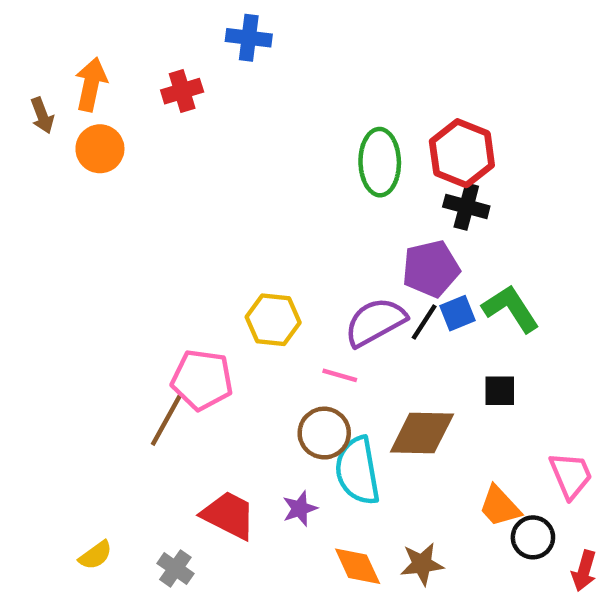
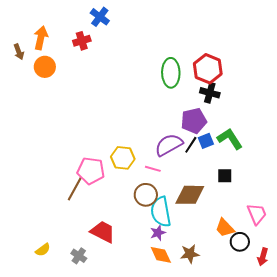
blue cross: (249, 38) -> (100, 17), moved, turned 30
yellow hexagon: (273, 320) -> (123, 158), moved
purple star: (300, 509) -> (158, 233), moved

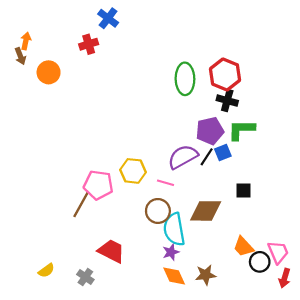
orange arrow: (41, 38) -> (26, 41), moved, size x0.7
green L-shape: (230, 139) -> (241, 130), moved, turned -56
pink trapezoid: (257, 214) -> (278, 252), moved

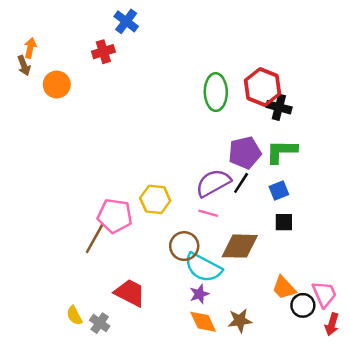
black cross: (227, 101) -> (279, 107), moved
blue square: (223, 152) -> (279, 191), moved
pink line: (165, 183) -> (208, 213), moved
cyan semicircle: (174, 229) -> (203, 268), turned -52
yellow semicircle: (46, 271) -> (74, 315), moved, turned 98

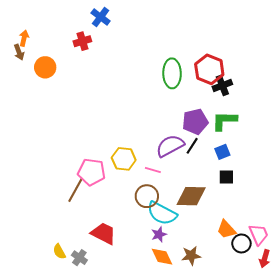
black cross: (279, 107) -> (222, 85), turned -36
pink line: (208, 213) -> (153, 170), moved

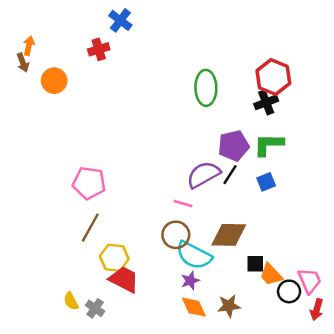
red hexagon: (209, 69) -> (273, 77), moved
yellow hexagon: (124, 159) -> (114, 258), moved
pink pentagon: (91, 172) -> (89, 183), moved
black square: (226, 177) -> (255, 264), moved

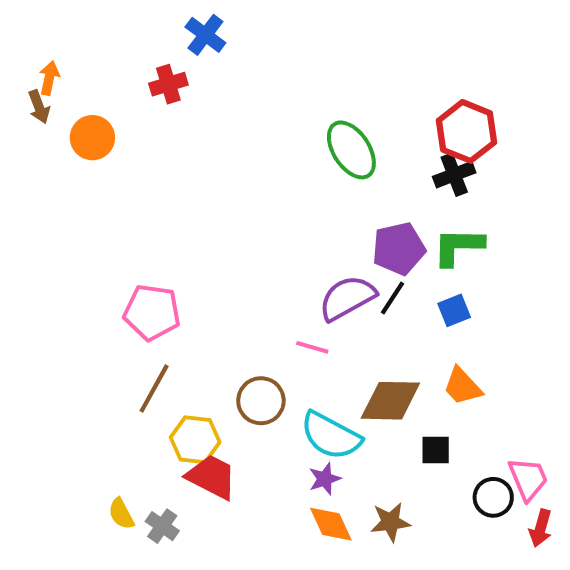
green ellipse: (206, 88) -> (351, 150), turned -32
brown circle: (176, 235) -> (261, 401), moved
orange trapezoid: (271, 275) -> (462, 386), moved

